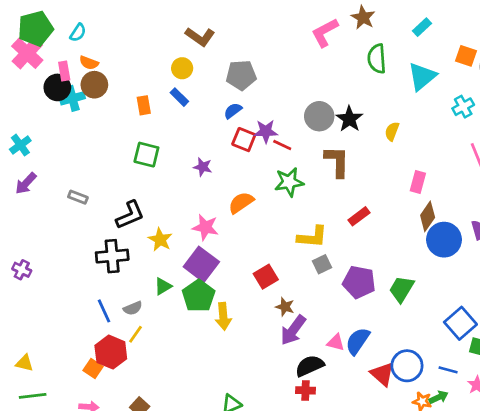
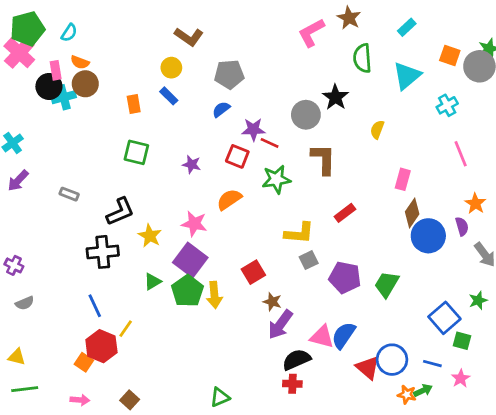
black star: (349, 119) -> (335, 97), moved
red square: (244, 140) -> (237, 156), moved
gray semicircle: (133, 308) -> (25, 303), moved
yellow arrow: (223, 316) -> (214, 295), moved
pink triangle: (336, 342) -> (322, 337), size x1.4

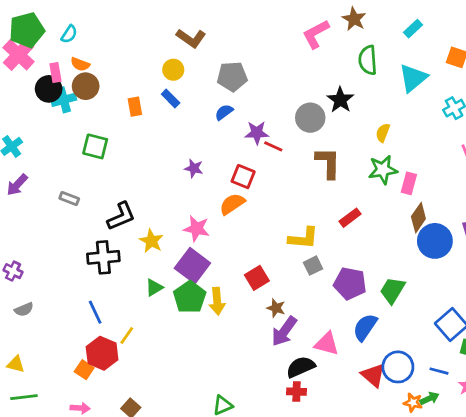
green square: (136, 152) -> (95, 146), moved
red square: (237, 156) -> (243, 177), moved
green star: (276, 179) -> (383, 170), moved
blue semicircle: (344, 335) -> (365, 327), moved

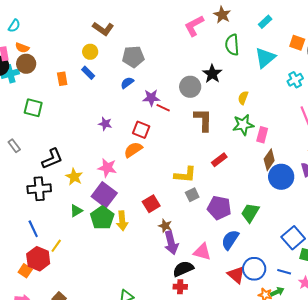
gray rectangle: (69, 198) -> (14, 146), turned 32
purple arrow: (284, 331) -> (171, 243), turned -50

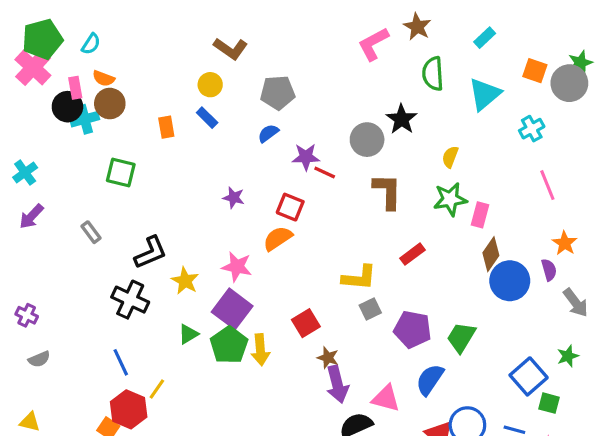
black cross: (39, 189) -> (130, 300), turned 30

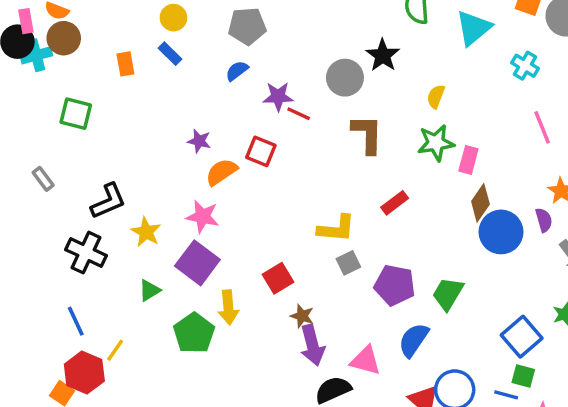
cyan cross: (532, 129) -> (525, 66), turned -30
orange semicircle: (278, 238) -> (221, 172), moved
green pentagon: (229, 345) -> (194, 333), moved
green square: (549, 403) -> (523, 376), moved

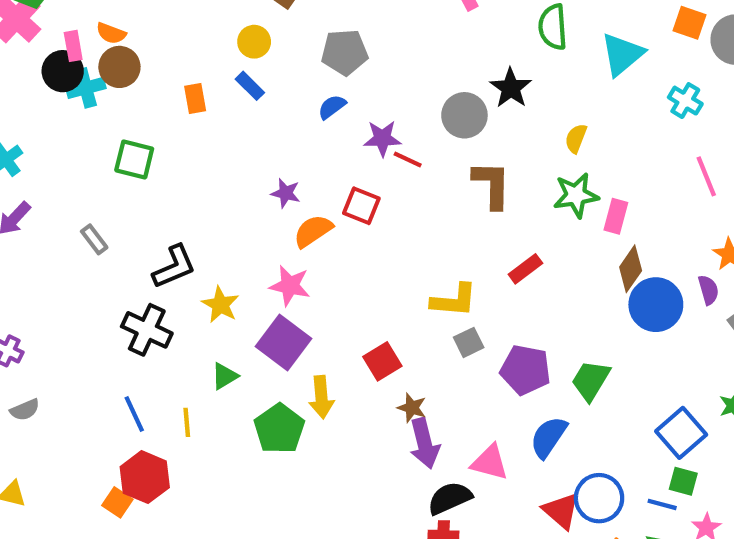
yellow line: (115, 350) -> (187, 422), moved, turned -40

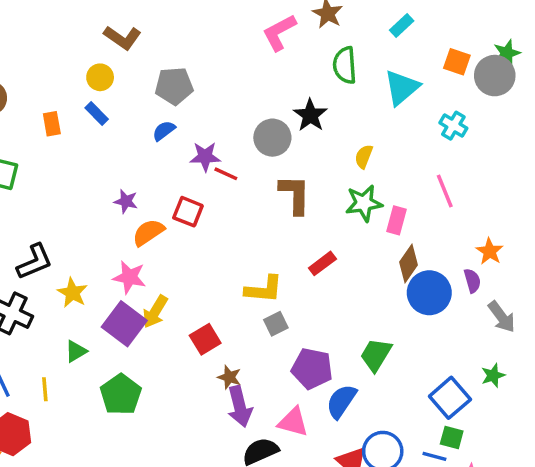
pink line: (706, 176) -> (445, 191), moved
purple pentagon: (525, 370) -> (312, 369), moved
yellow arrow: (321, 397) -> (155, 312), moved, turned 36

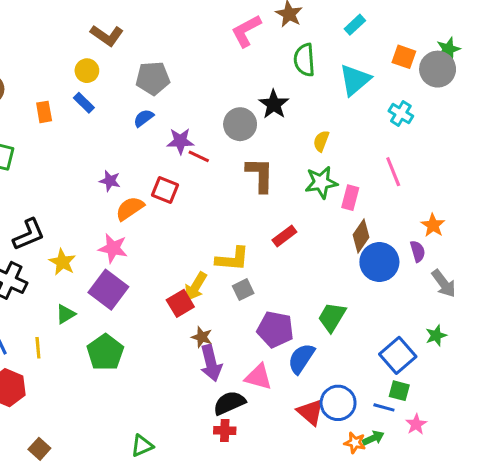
yellow arrow: (155, 312) -> (196, 287), moved

